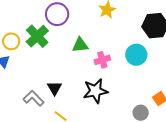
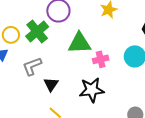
green triangle: (80, 45) -> (80, 43), size x1.4
gray L-shape: (34, 98) -> (32, 66), moved, turned -70

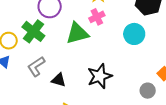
pink cross: (101, 59) -> (97, 17), moved
black triangle: (51, 84) -> (59, 80), turned -35

